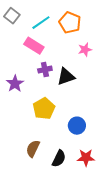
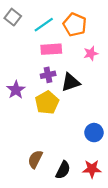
pink rectangle: (34, 46) -> (51, 49), moved, turned -36
yellow pentagon: (44, 109) -> (47, 103), moved
blue circle: (77, 126) -> (94, 133), moved

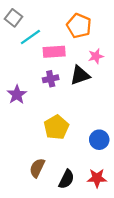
cyan line: (44, 25) -> (30, 37), moved
black triangle: (70, 82) -> (80, 75), moved
yellow pentagon: (47, 103) -> (56, 127), moved

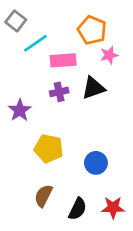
pink star: (96, 56) -> (109, 55), moved
yellow pentagon: (56, 127) -> (49, 148), moved, turned -30
blue circle: (99, 140) -> (96, 163), moved

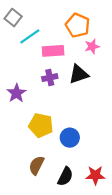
blue circle: (96, 163) -> (70, 138), moved

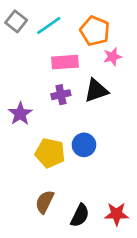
cyan line: (30, 36) -> (49, 25), moved
blue circle: (70, 138) -> (84, 145), moved

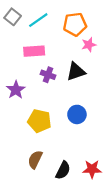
orange pentagon: (95, 31) -> (75, 24), turned -30
pink rectangle: (65, 62) -> (34, 51), moved
purple cross: (61, 95) -> (48, 75), turned 32
blue circle: (84, 145) -> (77, 114), moved

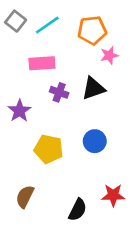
brown semicircle: (35, 160) -> (25, 197), moved
red star: (92, 169) -> (113, 195), moved

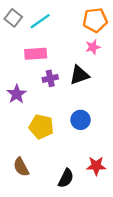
orange pentagon: (92, 30) -> (95, 20), moved
purple cross: (59, 92) -> (50, 78), turned -32
brown semicircle: (25, 197) -> (21, 167), turned -54

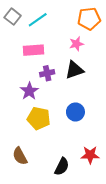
pink star: (93, 47) -> (76, 44), moved
purple star: (17, 94) -> (29, 91), moved

